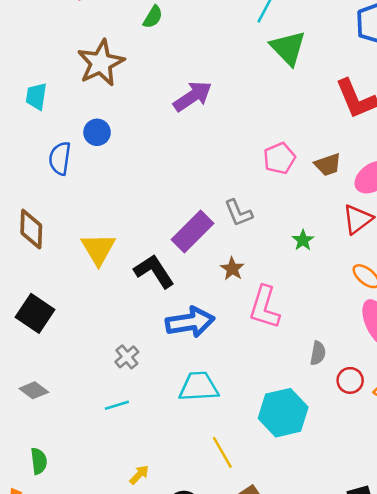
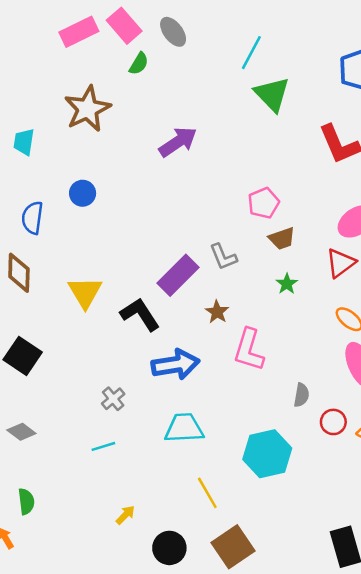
blue circle: (97, 132) -> (83, 193), moved
blue semicircle: (60, 158) -> (32, 218), moved
brown trapezoid: (328, 165) -> (282, 239), moved

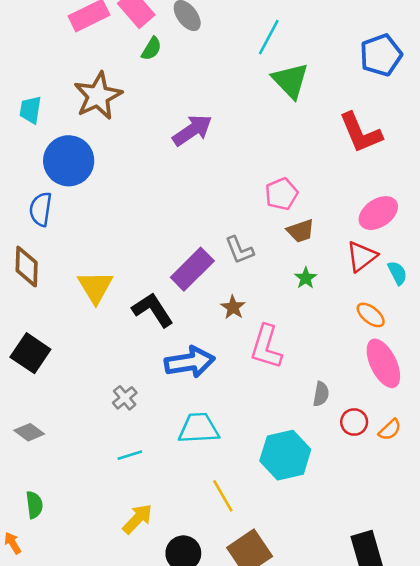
cyan trapezoid: (24, 142) -> (30, 110), moved
blue circle: (83, 193) -> (69, 161), moved, size x1.8
cyan line: (103, 446) -> (130, 455), moved
yellow arrow: (125, 515) -> (137, 519), size x1.5

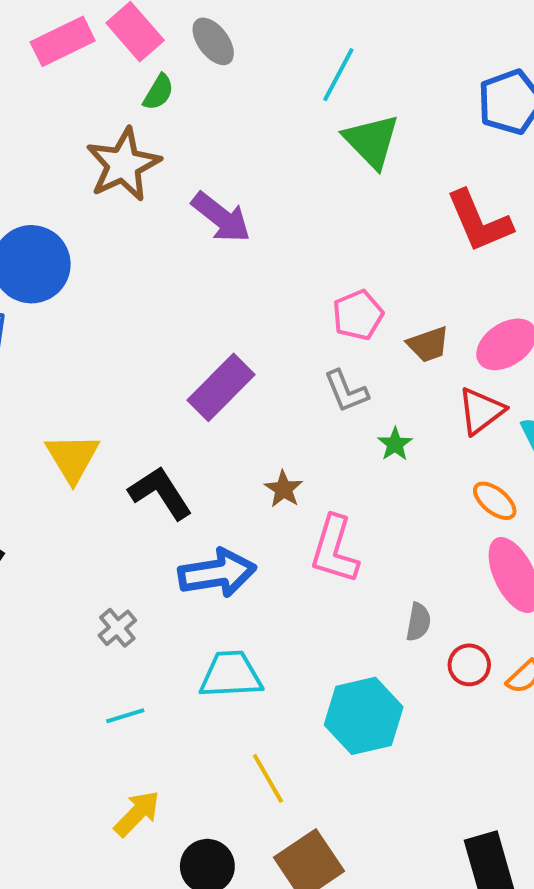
brown star: (98, 96) -> (123, 165), moved
purple arrow: (192, 130) -> (221, 217), turned 72
brown trapezoid: (301, 231) -> (428, 344), moved
gray L-shape: (239, 250) -> (346, 391), moved
purple rectangle: (192, 269) -> (221, 387), moved

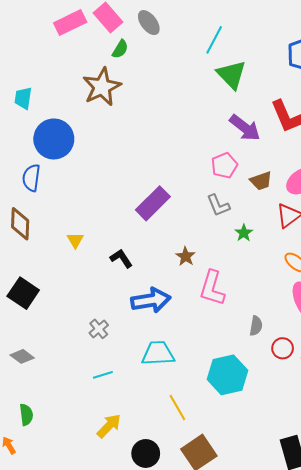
purple arrow: (221, 217) -> (245, 128), moved
yellow triangle: (72, 458) -> (75, 240), size x0.6
black L-shape: (160, 493) -> (121, 258), size x0.7

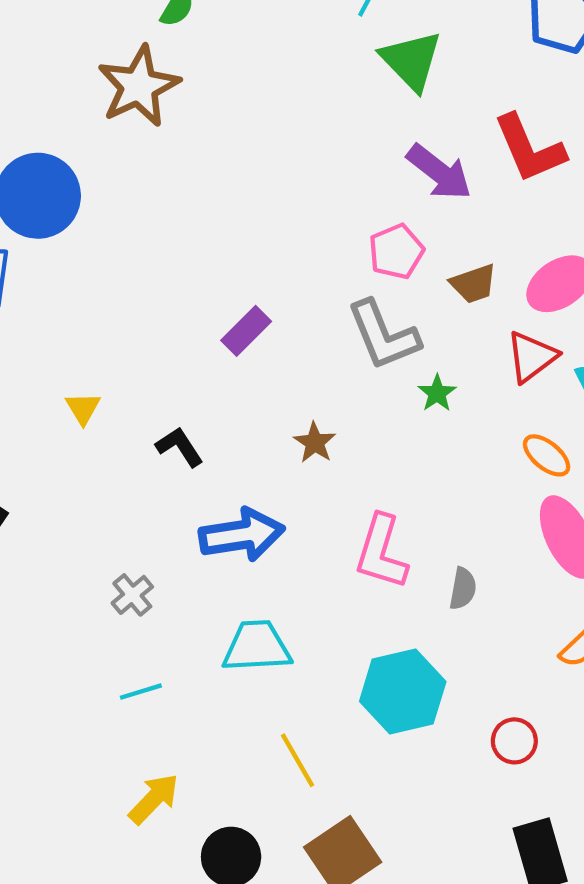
purple rectangle: (153, 203) -> (246, 331), size x0.7
gray L-shape: (218, 205) -> (383, 335), size x1.5
pink L-shape: (212, 288) -> (381, 552), moved
red circle: (283, 348) -> (514, 741), moved

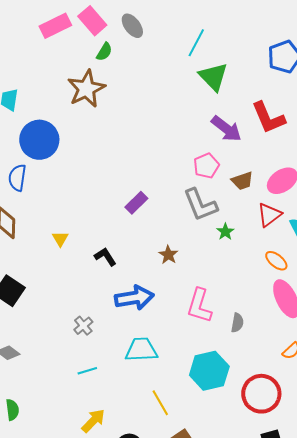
red circle: (514, 741) -> (261, 394), size x1.8

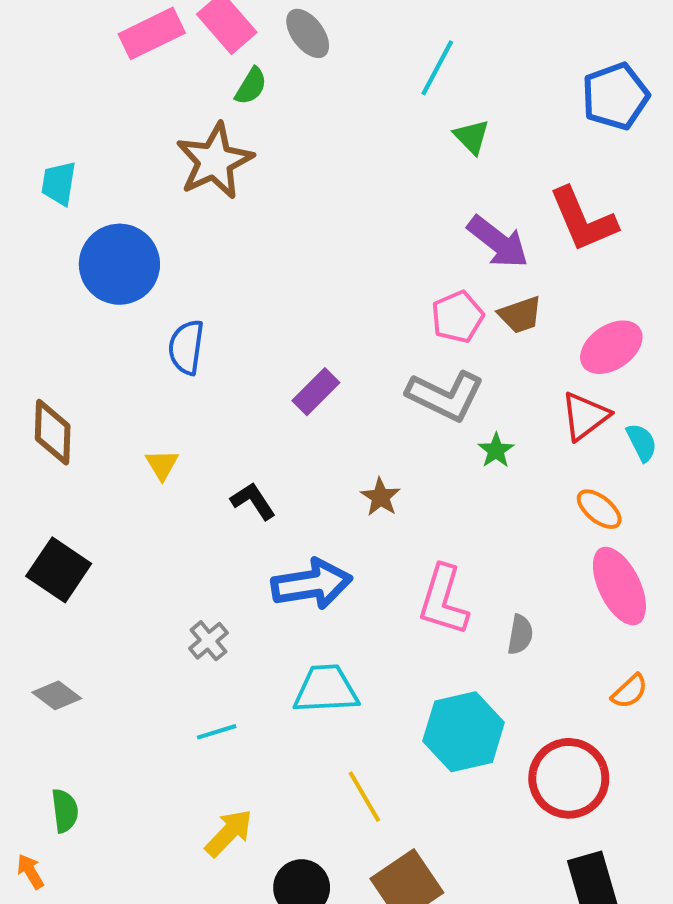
green triangle: (213, 77) -> (472, 137), size x0.6
blue semicircle: (17, 178) -> (186, 347), moved
brown trapezoid: (242, 181) -> (520, 315), moved
gray L-shape: (200, 205) -> (445, 396), turned -42

